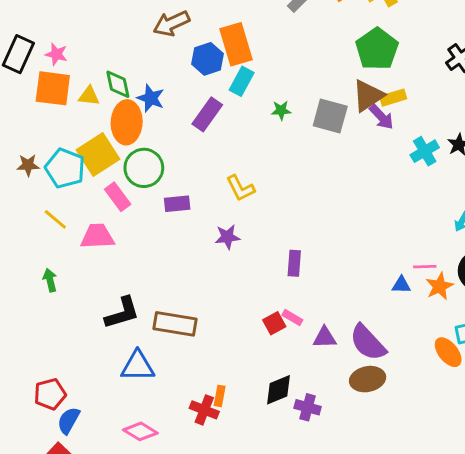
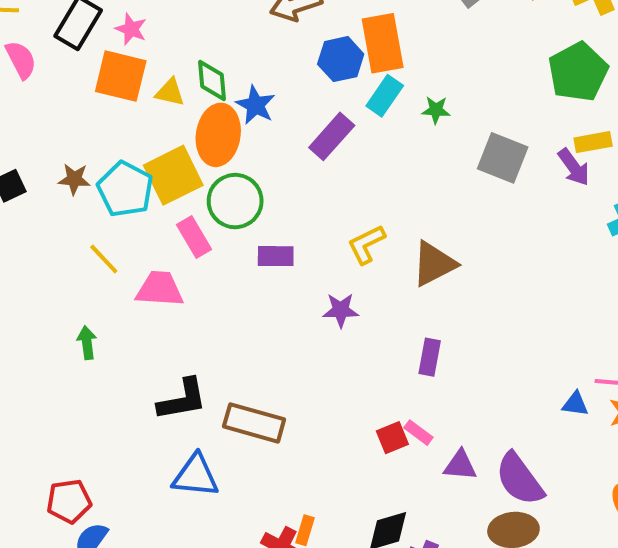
brown triangle: (368, 96) -> (434, 264), moved
green star: (281, 110) -> (436, 110), moved
yellow L-shape: (240, 188) -> (366, 244), turned 84

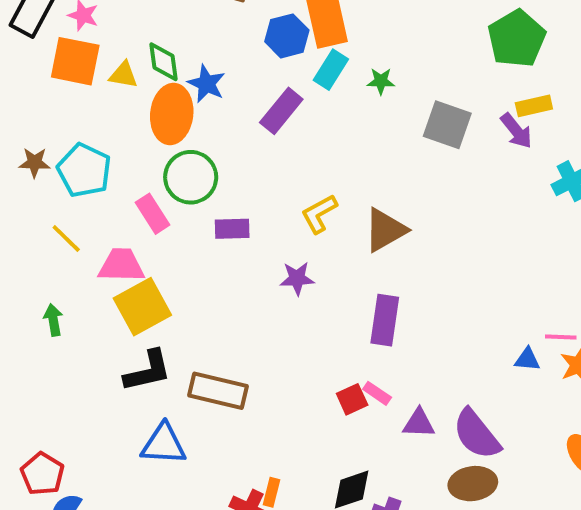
yellow square: (173, 175) -> (142, 307), moved
purple rectangle: (430, 357) -> (385, 320), size x1.4
red pentagon: (69, 501) -> (42, 474), turned -30

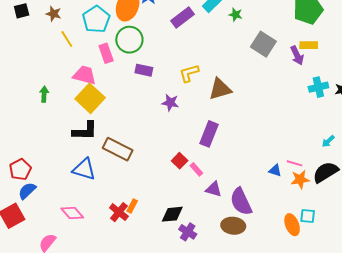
cyan pentagon: (84, 170) -> (96, 19), moved
yellow line: (66, 238) -> (67, 39), moved
yellow square: (142, 307) -> (90, 98), turned -32
red square: (352, 399) -> (180, 161), moved, turned -35

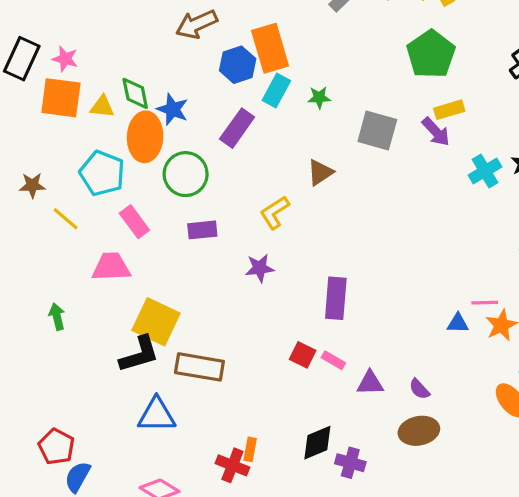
green circle: (129, 40) -> (186, 174), moved
brown triangle: (220, 89) -> (320, 172), moved, size x0.7
yellow square: (90, 98) -> (156, 322), moved
purple semicircle: (241, 202) -> (419, 389), size x0.5

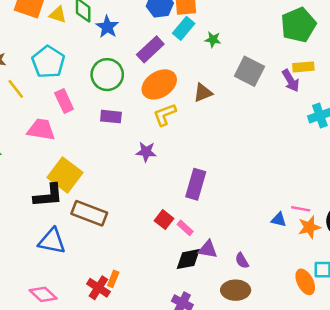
orange ellipse: (145, 137) -> (159, 84), moved, turned 44
black diamond: (317, 443) -> (188, 259), moved

